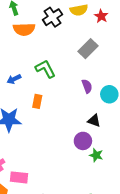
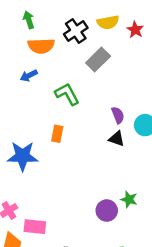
gray rectangle: (88, 49) -> (98, 59), moved
blue arrow: (14, 79) -> (29, 76), moved
black triangle: (94, 121) -> (117, 139), moved
purple circle: (83, 141) -> (107, 211), moved

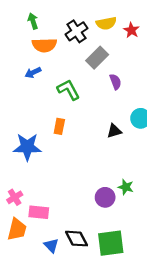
purple semicircle: (118, 115) -> (115, 82), moved
black triangle: (117, 139) -> (114, 131), turned -35

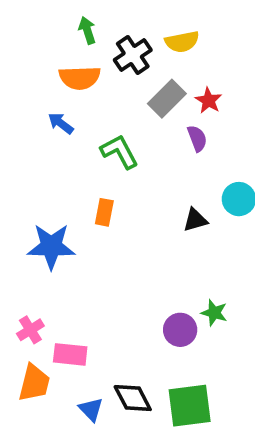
green arrow: (33, 21) -> (87, 30), moved
red star: (131, 30) -> (209, 100), moved
blue arrow: (33, 73) -> (61, 123), turned 63

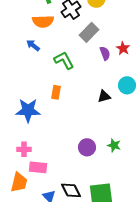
red star: (209, 100) -> (123, 48), moved
pink cross: (30, 330) -> (24, 149), moved, turned 32
purple circle: (180, 330) -> (87, 147), moved

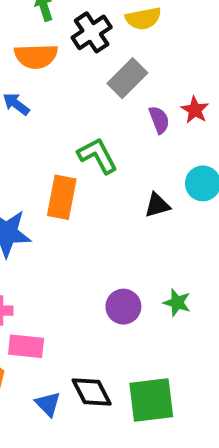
green L-shape: (64, 60) -> (98, 156), moved
orange rectangle: (56, 92) -> (62, 197), size x1.5

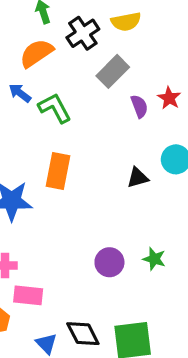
orange semicircle: (36, 56) -> (36, 53), turned 148
green L-shape: (98, 156) -> (55, 108), moved

